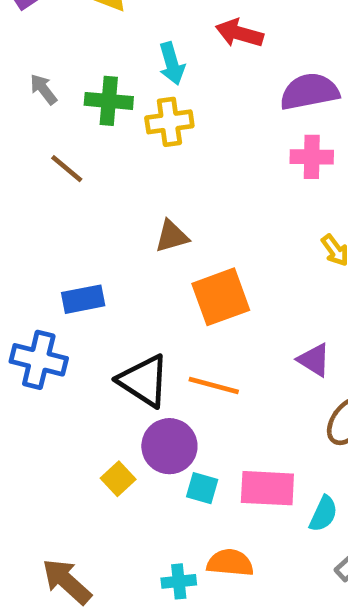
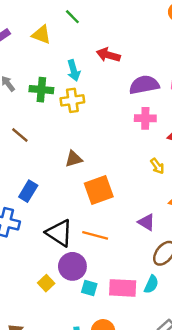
brown line: (67, 169) -> (20, 135), moved
blue rectangle: (83, 299) -> (28, 191), turned -48
cyan semicircle: (323, 514) -> (151, 284), moved

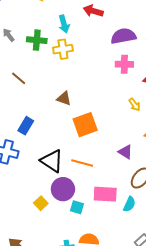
brown triangle: (74, 159) -> (64, 98), turned 35
pink rectangle: (123, 288) -> (105, 194), moved

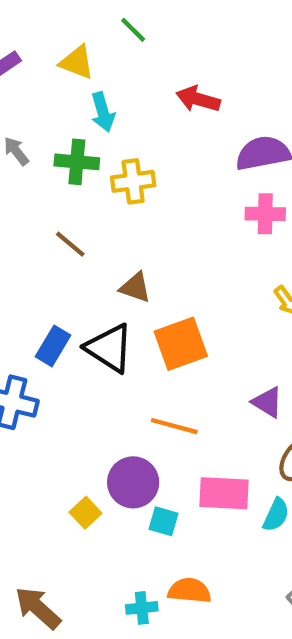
cyan arrow: (64, 24) -> (103, 112), moved
brown line: (19, 78) -> (70, 244), moved
black triangle: (52, 161) -> (109, 348), moved

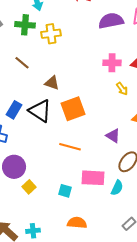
pink cross: (265, 214) -> (112, 63), moved
purple circle: (133, 482) -> (14, 167), moved
cyan cross: (142, 608) -> (33, 231), moved

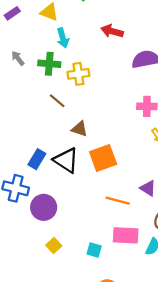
brown line: (22, 63) -> (57, 101), moved
orange line: (70, 147) -> (118, 201), moved
purple circle: (14, 167) -> (44, 207), moved

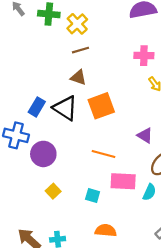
yellow cross: (78, 74) -> (77, 24), turned -35
brown line: (57, 101) -> (80, 50), moved, turned -56
orange line: (118, 201) -> (103, 154), moved

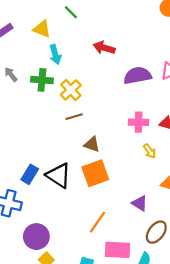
brown triangle: (78, 77) -> (92, 144), moved
purple circle: (43, 154) -> (36, 237), moved
orange line: (103, 154) -> (97, 222), turned -70

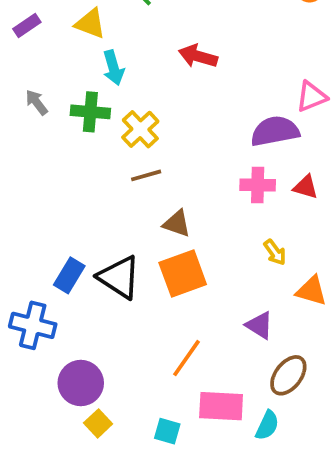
purple semicircle: (137, 76) -> (275, 131), moved
yellow arrow: (150, 151) -> (275, 252), moved

